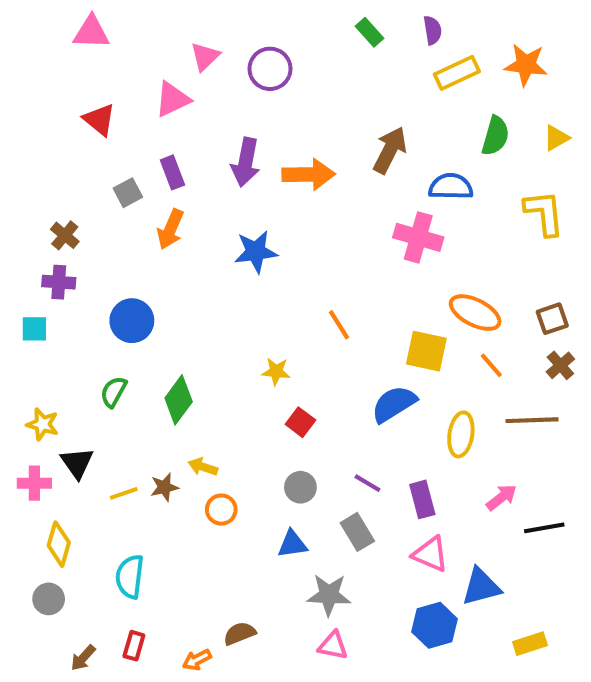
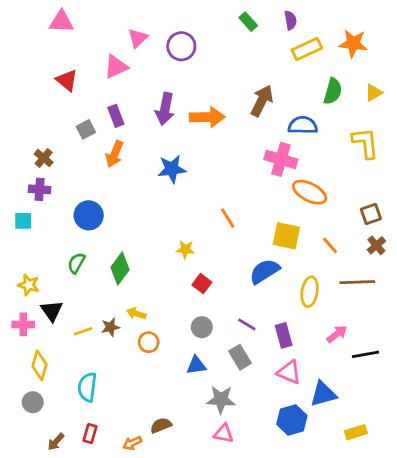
orange ellipse: (475, 313) -> (310, 192), moved

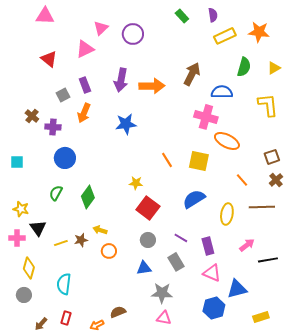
purple cross: (40, 189) -> (53, 127), moved
yellow square: (286, 236) -> (199, 161), moved
red square: (202, 284) -> (148, 208), size x1.6

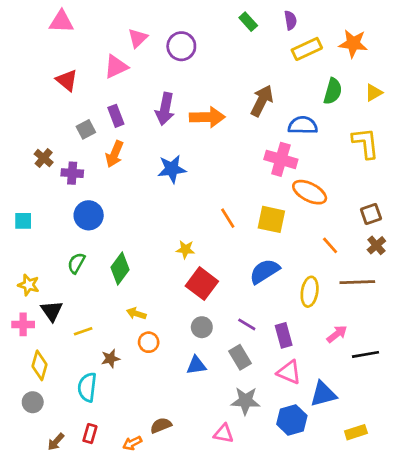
brown star: (81, 240) -> (110, 359), moved
gray star: (162, 293) -> (245, 401), moved

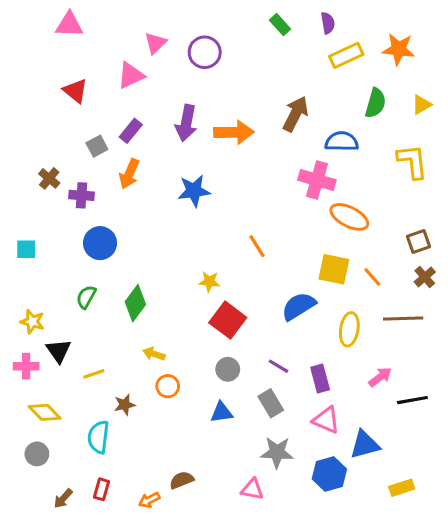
purple rectangle: (116, 116) -> (131, 131), turned 60
yellow square: (271, 219) -> (334, 269), moved
yellow diamond: (39, 365) -> (45, 412), turned -60

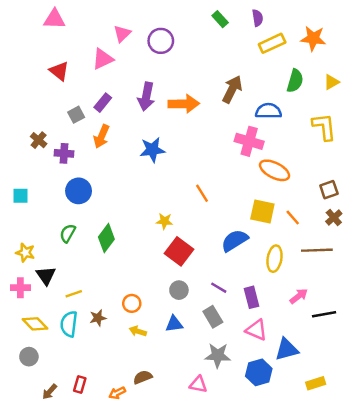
yellow arrow: (154, 354) -> (138, 331), moved
cyan semicircle: (98, 437) -> (69, 324), moved

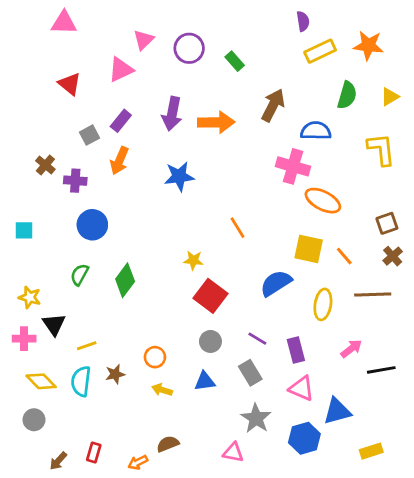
green rectangle: (220, 19) -> (235, 61), moved
gray star: (218, 355) -> (256, 418), turned 30

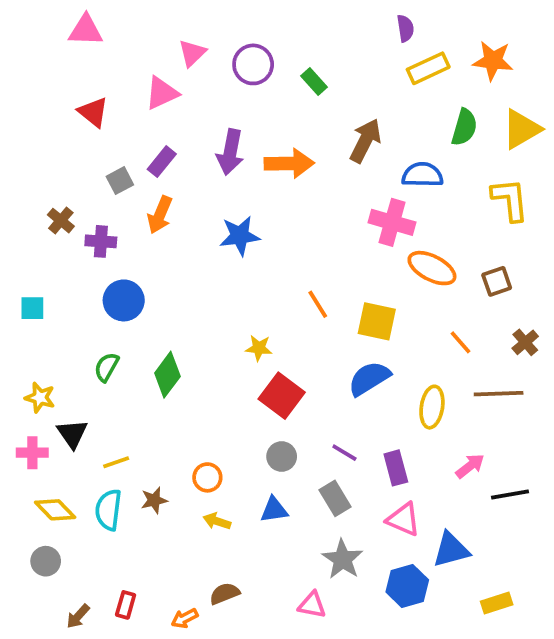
yellow triangle: (390, 97) -> (521, 129), size x1.6
brown square: (387, 223) -> (497, 281), moved
yellow square: (309, 249) -> (377, 321), moved

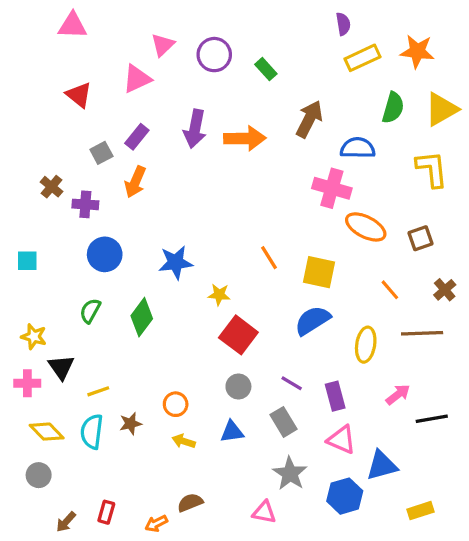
blue star: (240, 236) -> (176, 262), moved

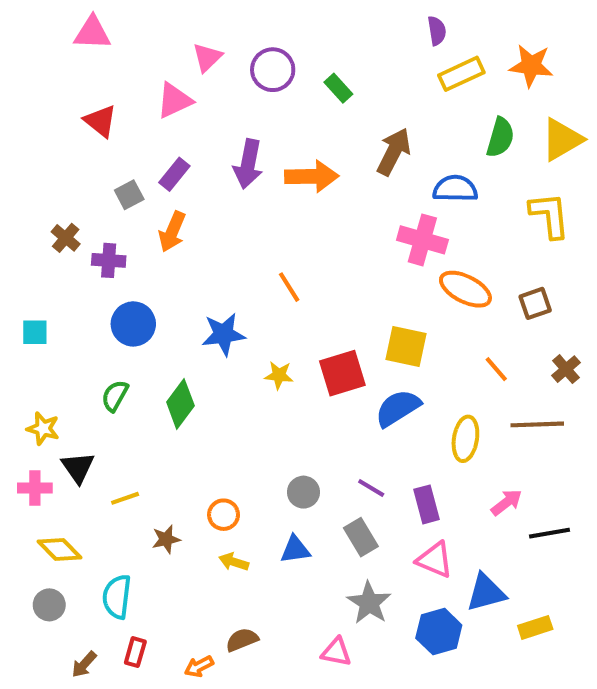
orange line: (269, 258) -> (289, 287), moved
red square: (238, 335) -> (342, 373), moved, turned 36
cyan semicircle: (92, 432) -> (117, 597), moved
yellow rectangle: (420, 511) -> (535, 627), moved

